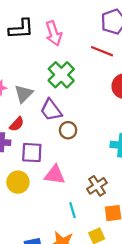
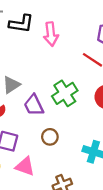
green cross: (61, 75) -> (65, 93), moved
brown circle: (68, 130) -> (50, 137), moved

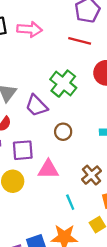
pink arrow: (51, 34) -> (30, 29), turned -60

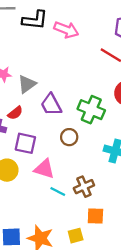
green cross: (63, 84) -> (91, 110), moved, turned -32
cyan line: (70, 202) -> (58, 192), moved, turned -56

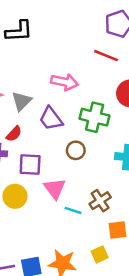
pink arrow: (66, 30) -> (65, 82), moved
pink triangle: (44, 169) -> (55, 189), turned 45

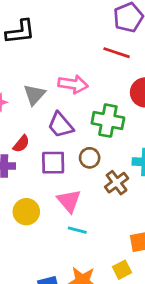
gray triangle: (21, 101) -> (34, 95), moved
purple square: (30, 165) -> (53, 163), moved
brown cross: (100, 201) -> (117, 183), moved
cyan line: (73, 210) -> (77, 230), moved

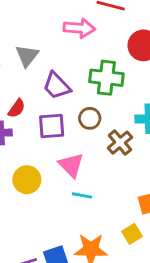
pink arrow: (73, 84) -> (79, 28), moved

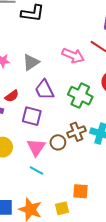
brown circle: (90, 118) -> (58, 142), moved
brown cross: (120, 143) -> (77, 132), moved

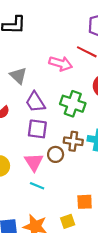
gray triangle: (31, 62) -> (18, 76), turned -36
purple square: (32, 116) -> (37, 129), moved
brown cross: (77, 132) -> (73, 141), turned 36

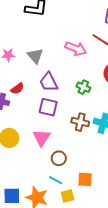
green cross: (73, 104) -> (83, 87), size x0.6
brown circle: (56, 154) -> (59, 158), moved
cyan line: (37, 186) -> (56, 180), moved

